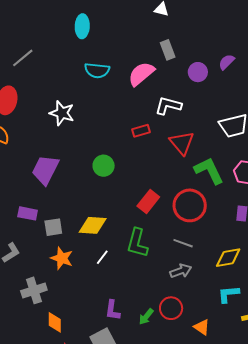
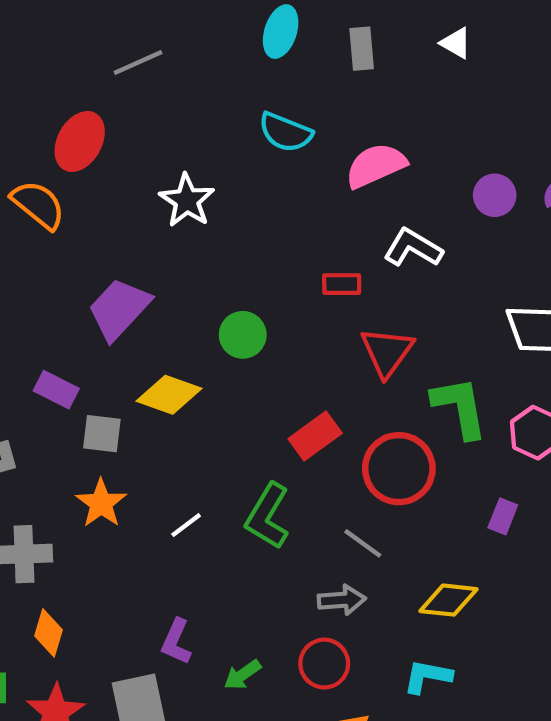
gray rectangle: (168, 50) -> (362, 49), moved
red triangle: (182, 143) -> (387, 352), moved
yellow diamond: (93, 225) -> (169, 395), moved
red circle: (171, 308) -> (324, 664), moved

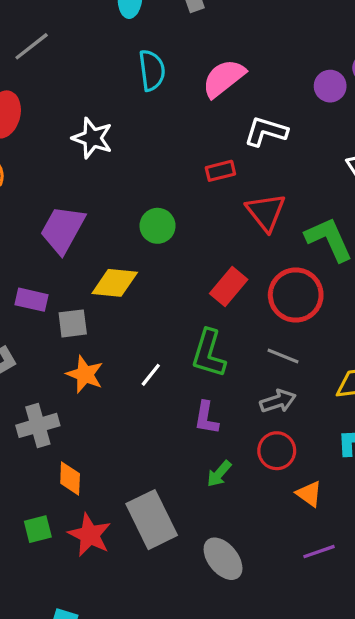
cyan semicircle: (285, 132) -> (152, 70), turned -105
purple circle: (495, 195) -> (330, 86), moved
purple L-shape: (176, 642) -> (206, 418), moved

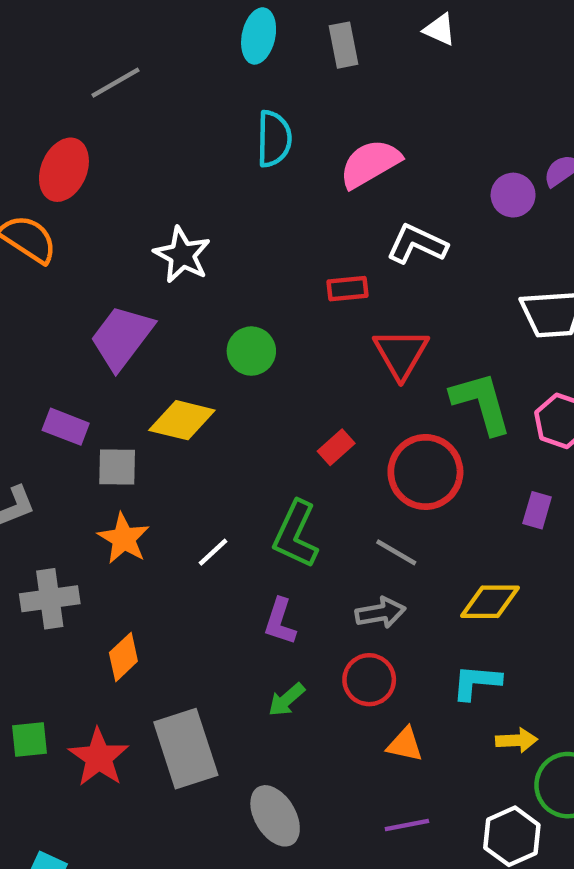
white star: (92, 138) -> (182, 255), moved
red rectangle: (229, 286) -> (336, 447), size x0.7
orange diamond: (70, 478) -> (123, 657), moved, turned 36
orange triangle: (309, 494) -> (405, 745), turned -32

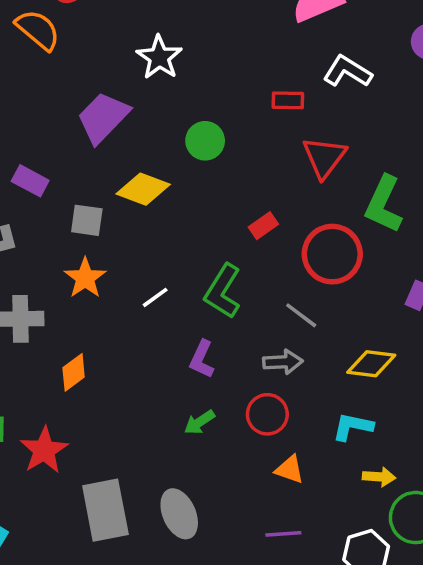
green L-shape: (481, 403) -> (384, 204), turned -146
purple rectangle: (66, 427) -> (30, 181), moved
gray rectangle: (186, 749) -> (105, 510), moved

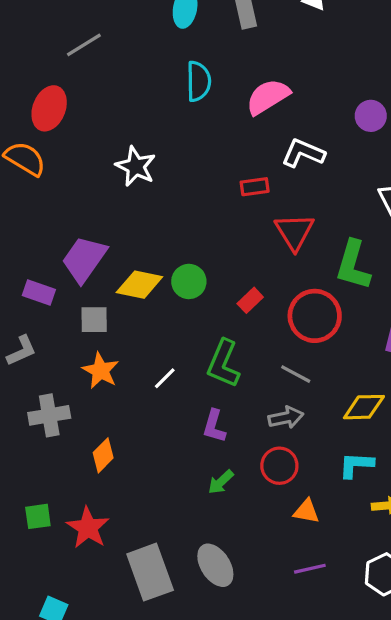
purple trapezoid: (103, 117) -> (84, 259), moved
green circle: (205, 141) -> (189, 281), moved

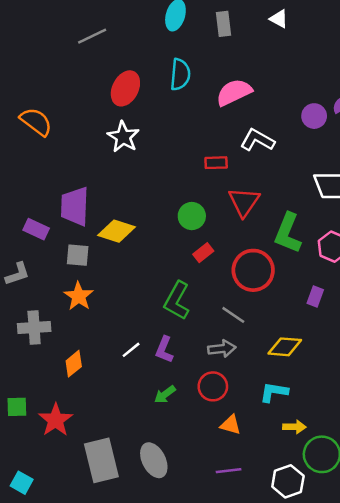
red ellipse: (49, 108) -> (125, 88), moved
purple trapezoid: (84, 259) -> (75, 206), turned -39
green circle: (189, 281) -> (192, 216), moved
white line: (165, 378) -> (131, 350), moved

